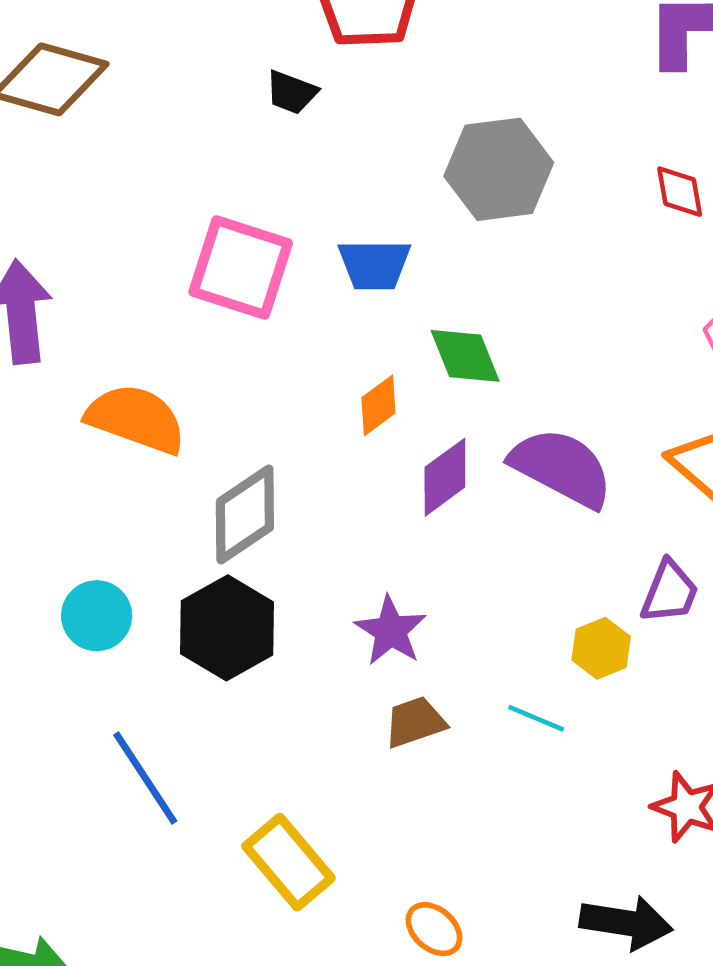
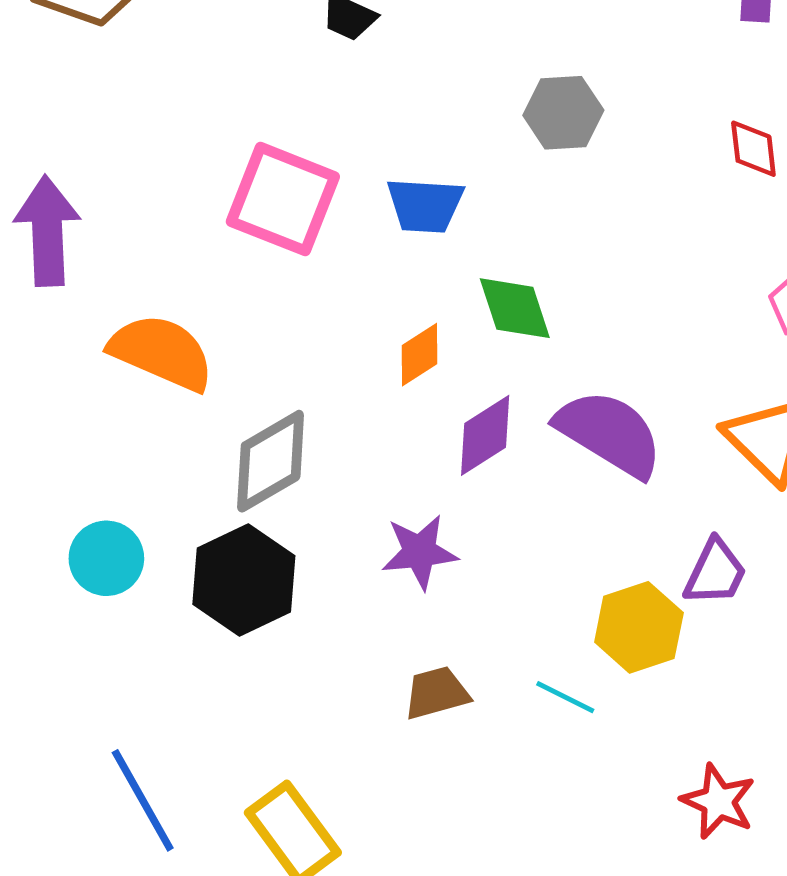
gray hexagon: (499, 169) -> (563, 113), size x0.7
purple star: (391, 631) -> (420, 552), moved, turned 30
yellow hexagon: (601, 648) -> (639, 627), size x1.4
blue line: (145, 778) -> (143, 800), moved

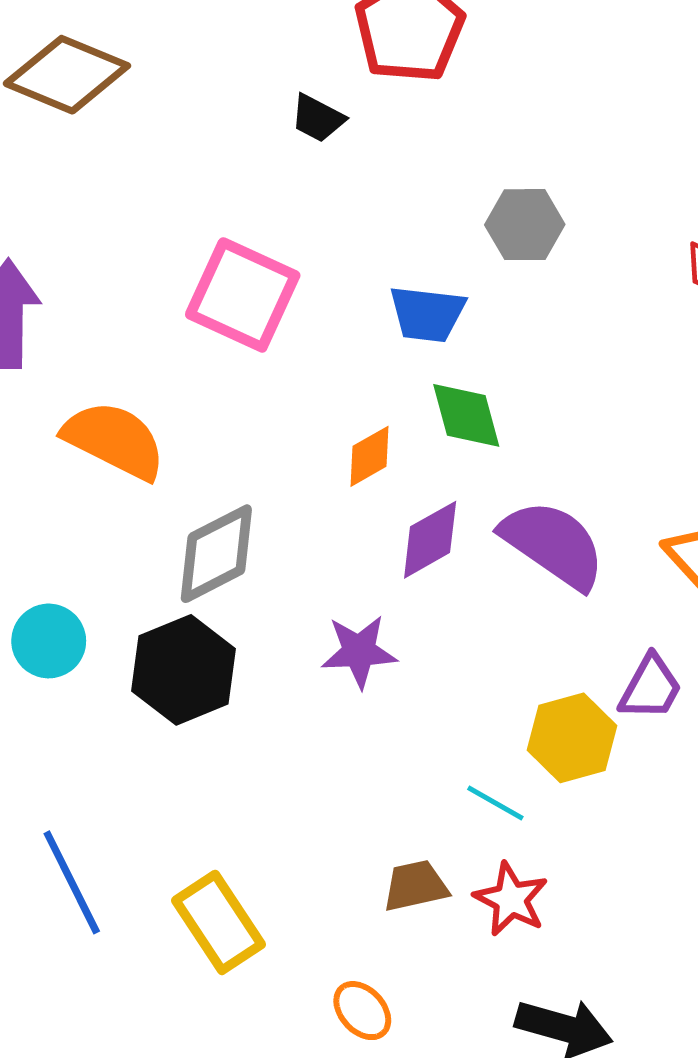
blue trapezoid: (425, 205) -> (427, 314), moved
brown trapezoid: (437, 693) -> (415, 886), moved
red star: (718, 801) -> (511, 899), moved

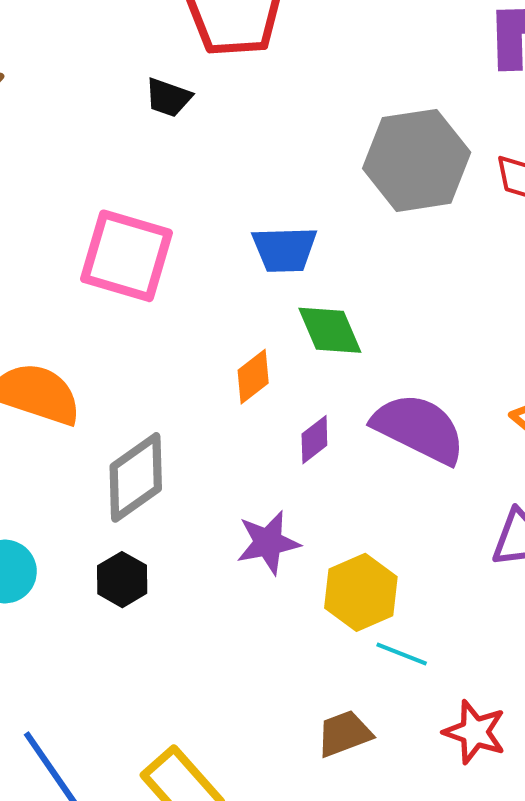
gray hexagon: (525, 225) -> (417, 160), moved, size x1.6
purple diamond: (430, 540) -> (314, 440), size x0.7
black hexagon: (184, 670) -> (122, 580), size x0.6
yellow hexagon: (572, 738) -> (361, 592), moved
red star: (511, 899) -> (475, 732), moved

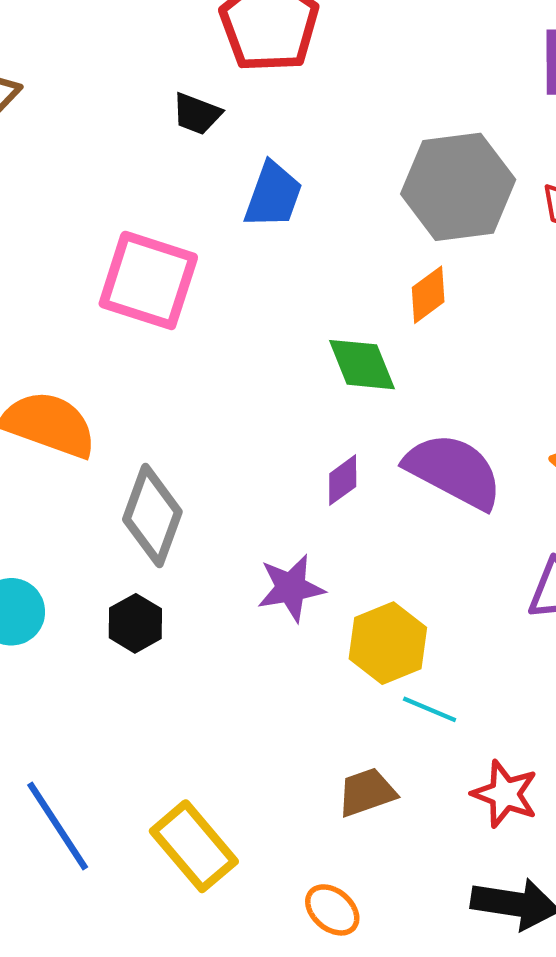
blue trapezoid: (285, 249) -> (273, 195), moved, turned -70
orange diamond: (253, 377) -> (428, 295), moved
gray diamond: (136, 477) -> (152, 516), turned -36

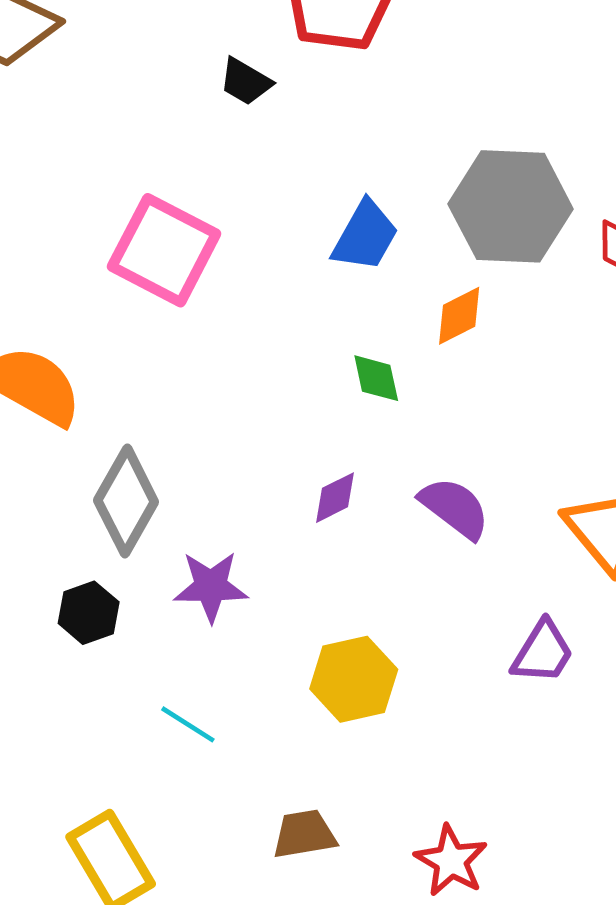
blue trapezoid: (273, 195) -> (365, 236), moved
green diamond: (362, 365) -> (376, 378), size x0.7
purple semicircle: (454, 471) -> (455, 508), size x0.7
purple star: (291, 588) -> (211, 587), moved
cyan line: (430, 709) -> (188, 724), moved

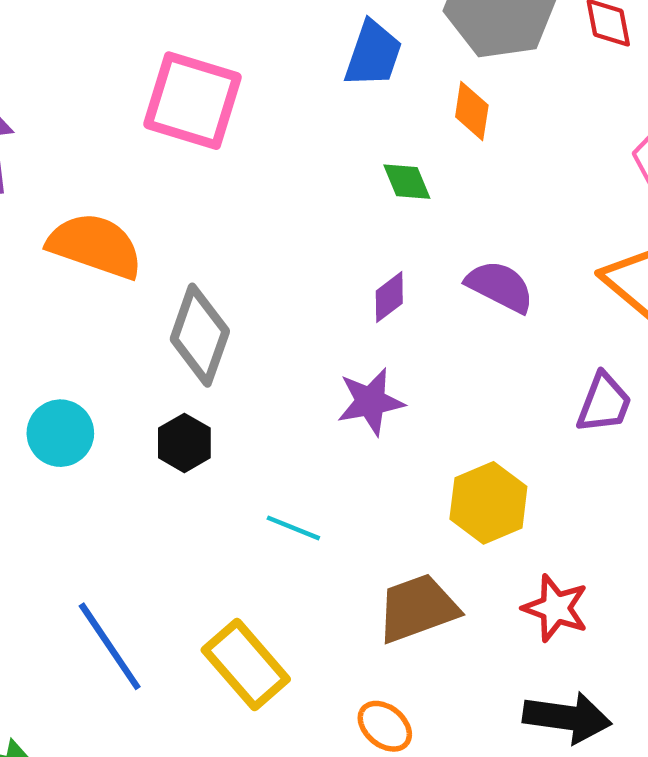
orange diamond: (459, 316) -> (472, 111), turned -44
purple star: (211, 587) -> (370, 402), moved
yellow hexagon: (354, 679) -> (488, 503), moved
brown trapezoid: (304, 834) -> (418, 608), size x1.4

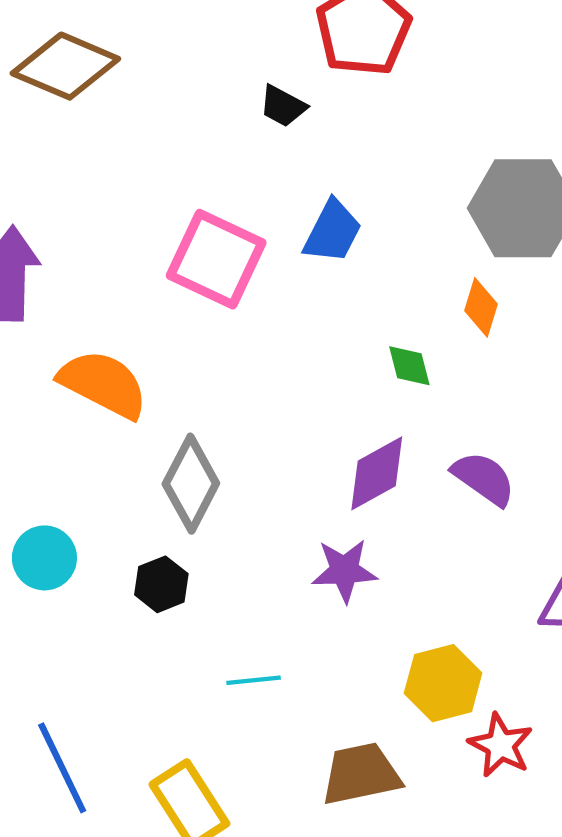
blue trapezoid: (373, 54) -> (332, 232), moved
purple diamond: (389, 297) -> (377, 473), size x1.6
cyan line: (293, 528) -> (254, 680), turned -36
red star: (555, 608) -> (501, 745), moved

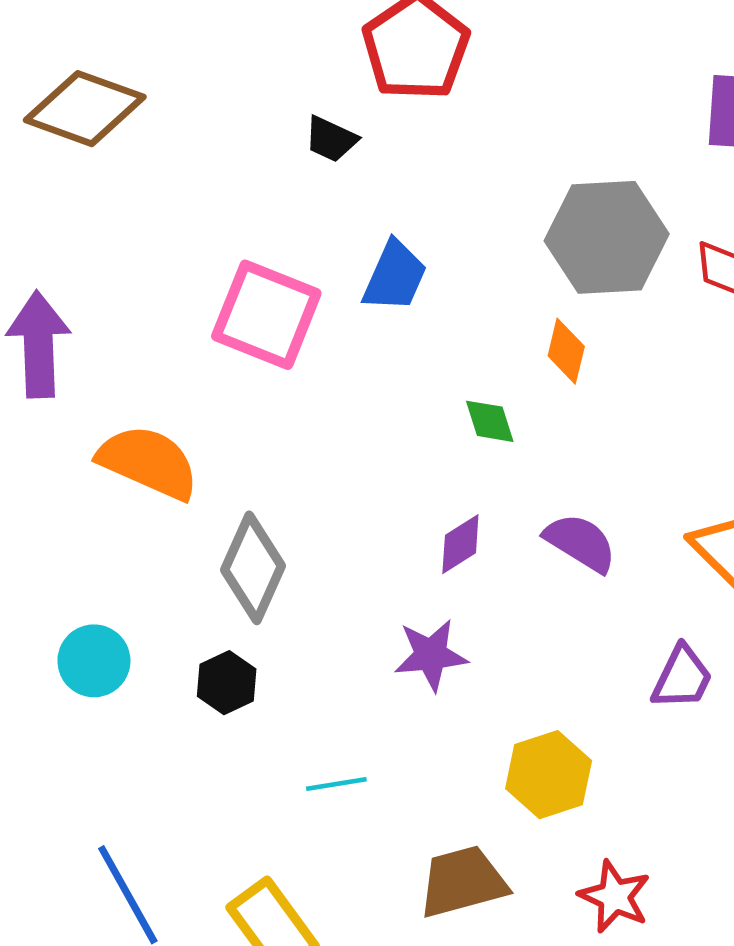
purple diamond: (377, 473) -> (460, 544), size x0.7
red star: (501, 745) -> (615, 897), moved

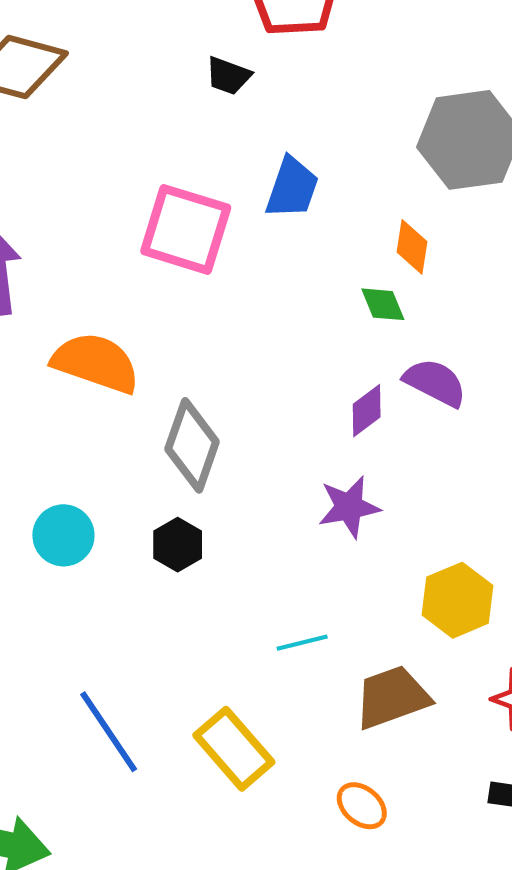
orange diamond: (566, 351) -> (412, 247), moved
purple semicircle: (580, 543) -> (435, 383), moved
cyan line: (336, 784) -> (302, 643), moved

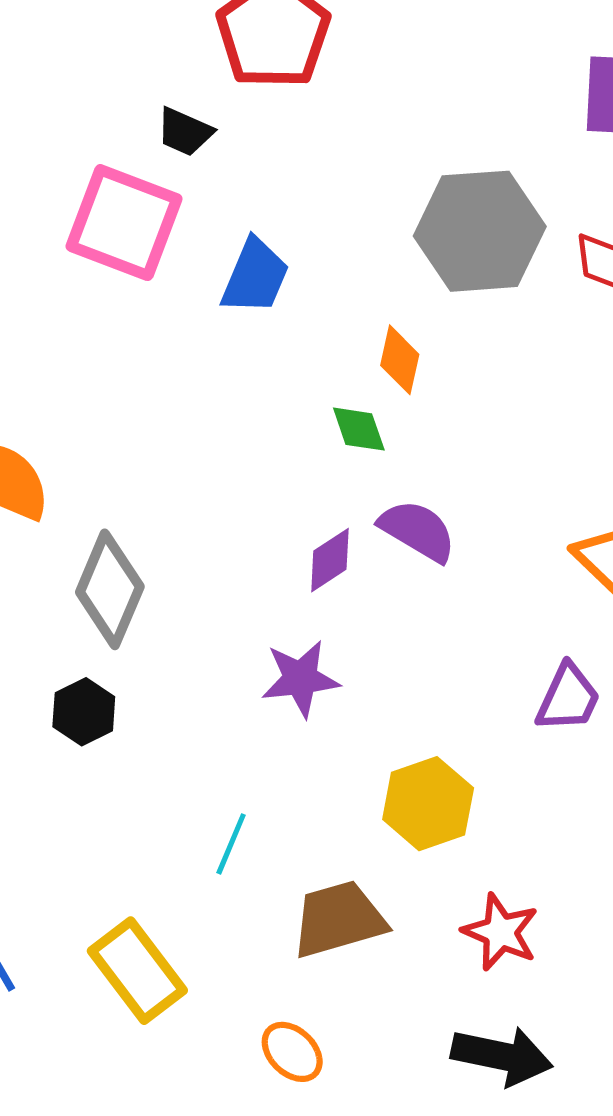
pink square: (186, 229) -> (124, 223), moved
cyan line: (302, 643) -> (231, 844), turned -57

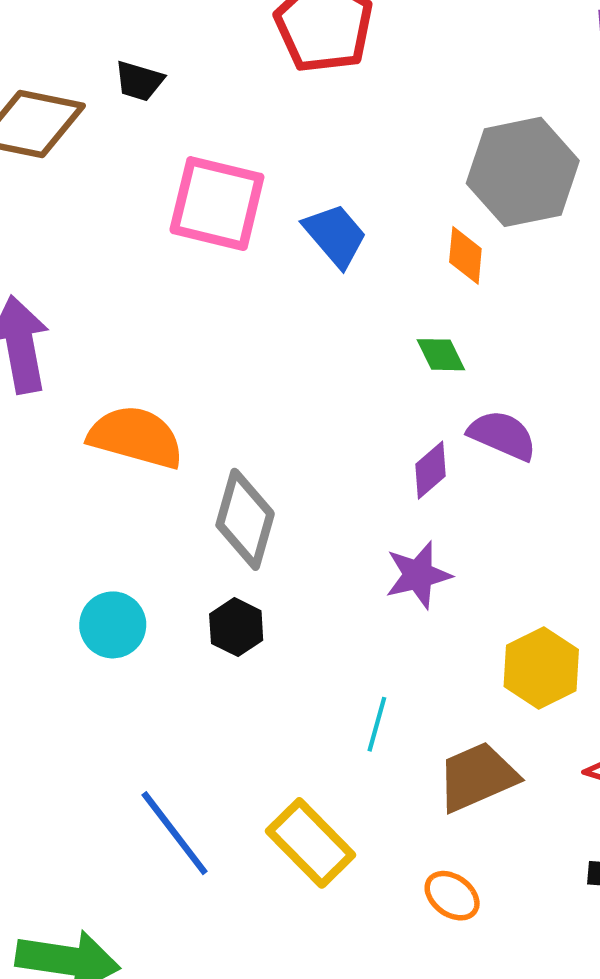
black trapezoid: (185, 132) -> (139, 81), moved
blue trapezoid: (255, 276) -> (335, 235), turned -56
orange diamond: (400, 360) -> (465, 255), moved

